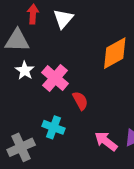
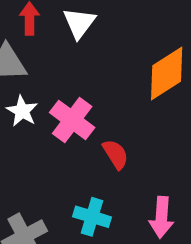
cyan cross: (53, 127) -> (92, 217), moved
pink arrow: (106, 141) -> (161, 217), turned -120

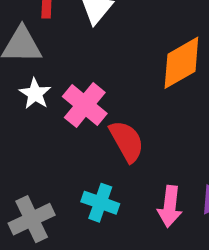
red semicircle: (116, 154) -> (127, 141), size x1.4

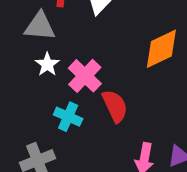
cyan cross: (100, 203) -> (68, 117), moved

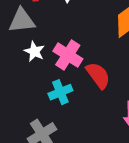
cyan cross: (68, 117) -> (60, 92), turned -35

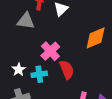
white star: (34, 51) -> (19, 70), moved

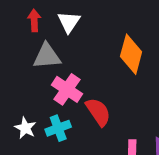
gray triangle: (26, 21) -> (47, 56), moved
orange diamond: (96, 38) -> (131, 54), turned -40

